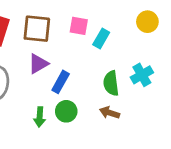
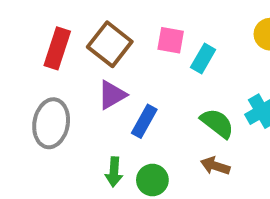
brown square: (37, 29) -> (110, 44), turned 32
green semicircle: (111, 83) -> (217, 123), turned 135
green circle: (66, 111) -> (152, 180), moved

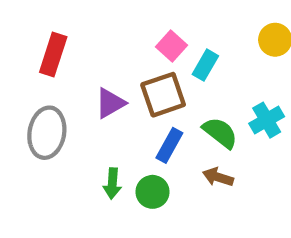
pink square: (171, 40) -> (172, 46), turned 32
brown square: (110, 44) -> (163, 95), moved, turned 33
blue rectangle: (144, 121) -> (169, 145), moved

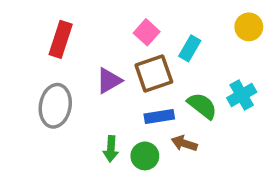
pink square: (172, 46) -> (147, 32), moved
blue rectangle: (169, 145) -> (159, 117), turned 52
brown arrow: (218, 177) -> (184, 143), moved

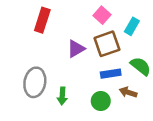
gray ellipse: (55, 106) -> (35, 82), moved
green arrow: (111, 149) -> (62, 96), moved

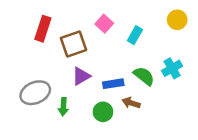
brown square: (107, 44) -> (74, 44), moved
purple triangle: (76, 49) -> (81, 76), moved
gray ellipse: (35, 82) -> (35, 93), turned 56

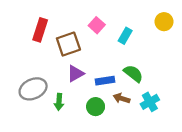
cyan cross: (172, 68) -> (150, 102), moved

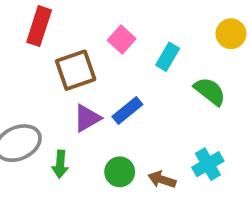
red rectangle: (40, 30) -> (39, 26), moved
green semicircle: (133, 74) -> (210, 91), moved
blue rectangle: (105, 81) -> (127, 110), moved, turned -30
brown arrow: (122, 98) -> (162, 180), moved

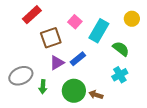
red rectangle: (39, 26) -> (32, 15), turned 30
cyan rectangle: (168, 57) -> (99, 31), size x1.6
cyan cross: (208, 164) -> (120, 75), moved
green circle: (120, 172) -> (74, 91), size x1.5

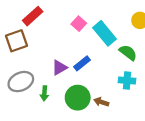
cyan rectangle: (99, 31) -> (104, 33), turned -70
brown square: (51, 38) -> (16, 41), moved
cyan cross: (120, 75) -> (127, 80), turned 35

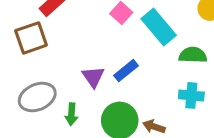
green semicircle: (128, 53) -> (193, 55), turned -36
purple triangle: (59, 68) -> (93, 77), turned -35

